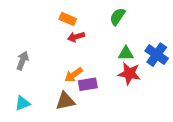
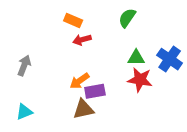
brown triangle: (65, 101) -> (83, 109), moved

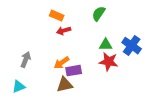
gray arrow: (24, 65) -> (26, 60), moved

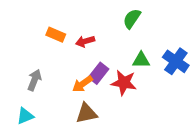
orange rectangle: (57, 16) -> (56, 35), moved
red star: (109, 62) -> (124, 83), moved
purple rectangle: (74, 71) -> (98, 73), moved, turned -42

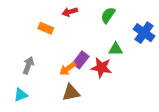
red arrow: (85, 41) -> (70, 12), moved
blue cross: (176, 61) -> (144, 33), moved

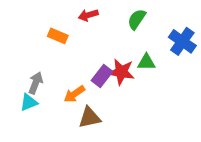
red star: (101, 68) -> (121, 72), moved
orange arrow: (68, 69) -> (74, 94), moved
cyan triangle: (21, 95) -> (29, 102), moved

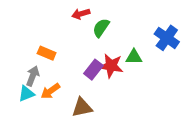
green semicircle: (137, 19) -> (101, 28), moved
orange rectangle: (58, 36) -> (47, 53), moved
orange arrow: (74, 94) -> (50, 91), moved

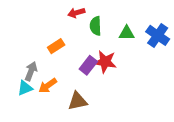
green semicircle: (101, 28) -> (95, 26), turned -36
orange rectangle: (47, 53) -> (56, 46), moved, turned -56
green triangle: (134, 57) -> (127, 33), moved

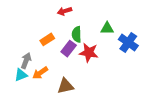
green semicircle: (95, 26) -> (77, 34), moved
blue cross: (158, 35) -> (128, 42), moved
purple rectangle: (88, 65) -> (69, 49), moved

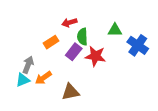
red arrow: (65, 11) -> (69, 22), moved

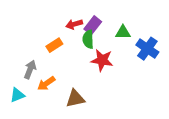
purple rectangle: (74, 52) -> (93, 25), moved
cyan triangle: (23, 80) -> (17, 95), moved

